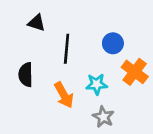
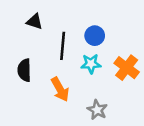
blue circle: (113, 43) -> (95, 36), moved
cyan star: (97, 84) -> (91, 64), moved

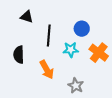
blue circle: (95, 36) -> (82, 29), moved

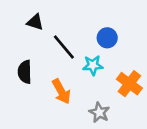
black line: (49, 36) -> (64, 47), turned -45
orange cross: (99, 53) -> (129, 84), moved

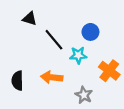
black semicircle: (25, 72) -> (17, 81), moved
orange arrow: (61, 91) -> (52, 77), turned 125

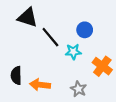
black triangle: (30, 19) -> (28, 17), size x1.5
orange arrow: (52, 77) -> (40, 85), moved

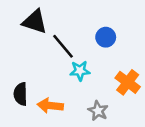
cyan star: (73, 52) -> (80, 71), moved

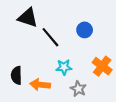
cyan star: (80, 71) -> (64, 67), moved

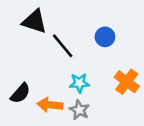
black semicircle: (16, 75) -> (20, 93), turned -138
gray star: (78, 89) -> (79, 110), moved

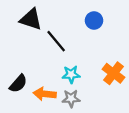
blue circle: (105, 37) -> (94, 20), moved
gray star: (79, 110) -> (71, 98), turned -30

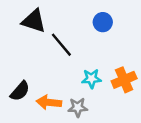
orange cross: (114, 73) -> (124, 80), turned 30
cyan star: (71, 74) -> (91, 79), moved

